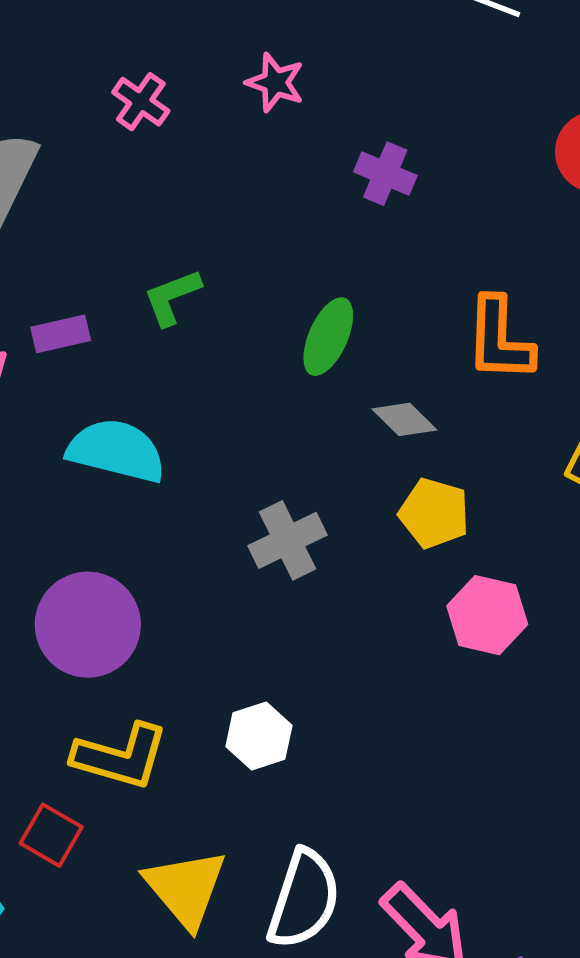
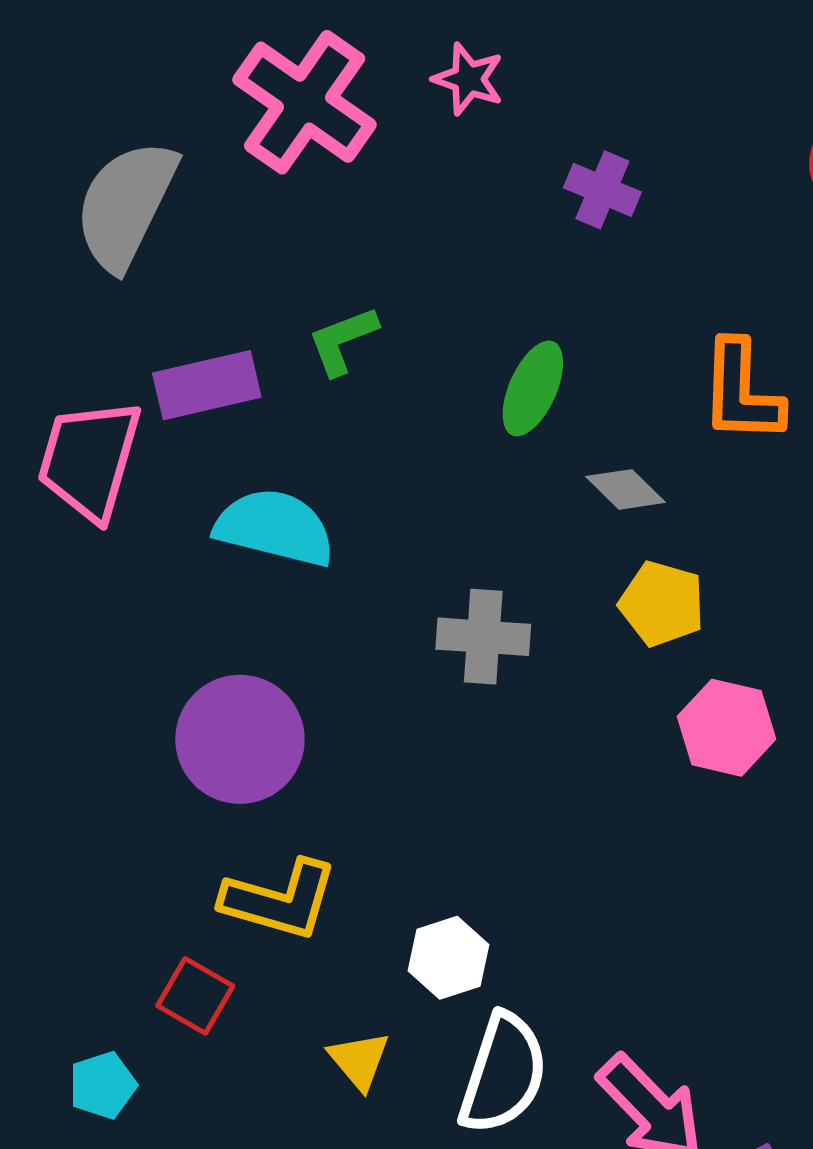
pink cross: (141, 102) -> (305, 102), size x2.0
purple rectangle: (61, 334) -> (207, 385), size x1.5
gray cross: (288, 540) -> (483, 637), turned 30
white hexagon: (259, 736) -> (448, 958), moved
yellow triangle: (186, 888) -> (359, 1060), size x0.6

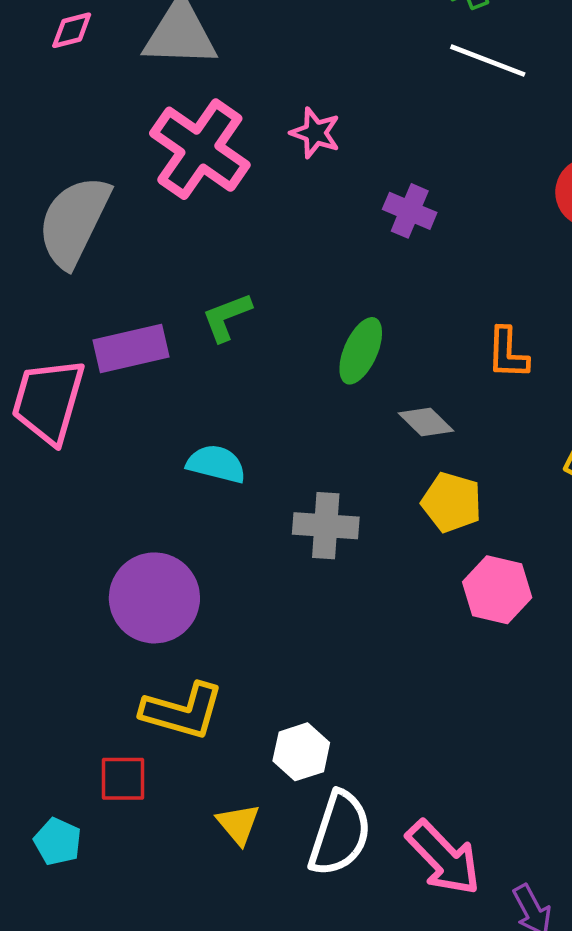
orange L-shape: (741, 392) -> (508, 353), size x0.7
cyan semicircle: (275, 527) -> (216, 464), moved, size x0.7
red square: (195, 996) -> (123, 779), turned -30
cyan pentagon: (103, 1085) -> (58, 842), turned -30

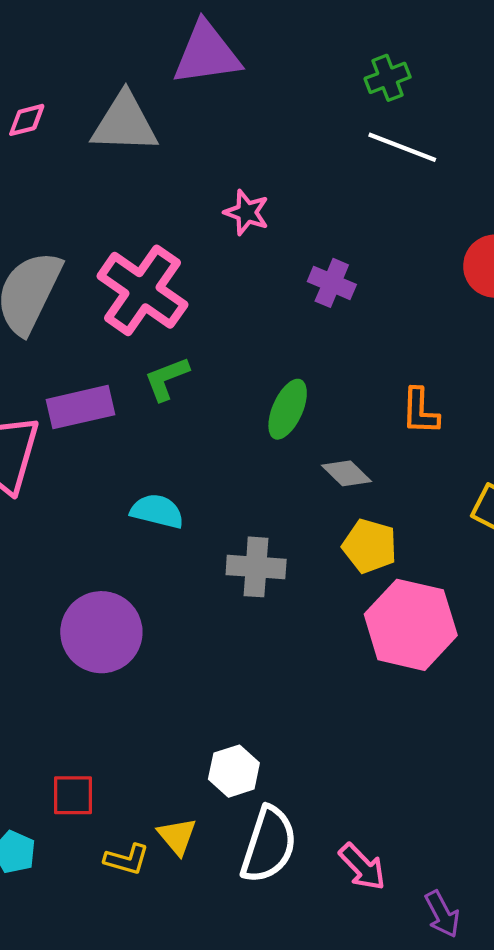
pink cross: (200, 149) -> (142, 290), moved
pink hexagon: (497, 590) -> (411, 625), size x1.5
yellow L-shape: (182, 711) -> (127, 859), moved, size x0.6
pink arrow: (443, 858) -> (362, 867), size x0.7

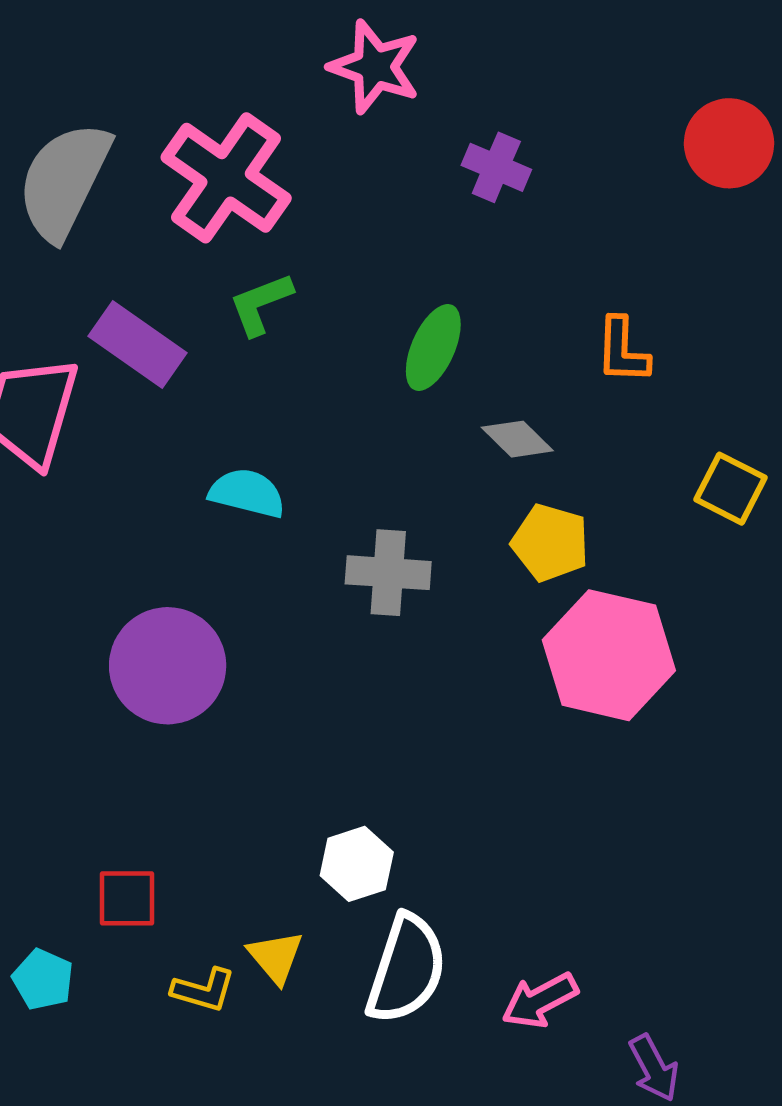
pink star: (247, 212) -> (375, 67), size x1.4
purple rectangle: (80, 407) -> (138, 344), turned 48
pink arrow: (362, 867) -> (540, 1001), turned 106

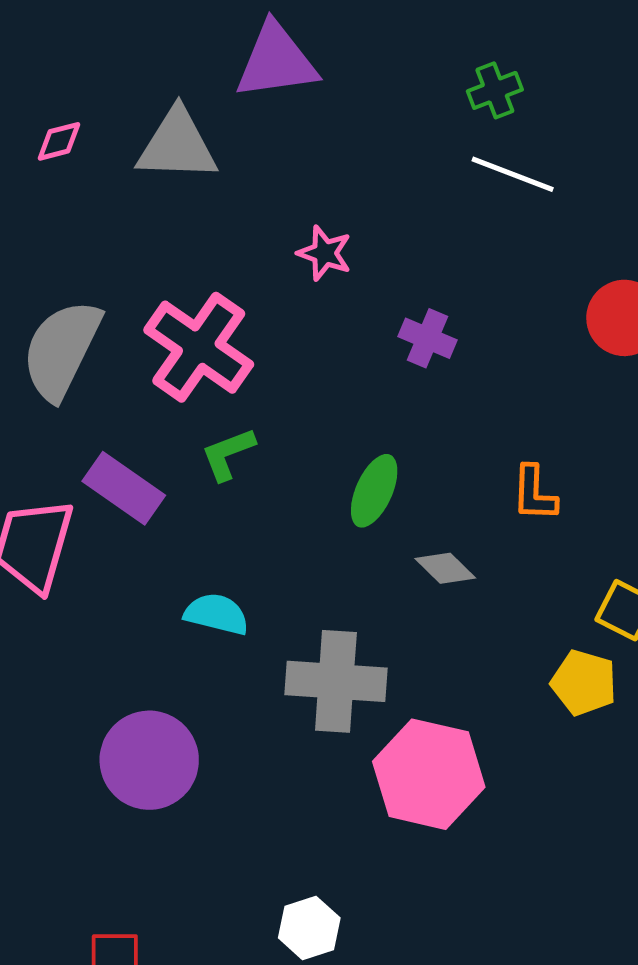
pink star: (375, 67) -> (325, 253), size x0.7
yellow pentagon: (550, 543) -> (584, 683), moved
gray cross: (388, 573) -> (336, 681), size x1.4
pink hexagon: (609, 655) -> (429, 774), moved

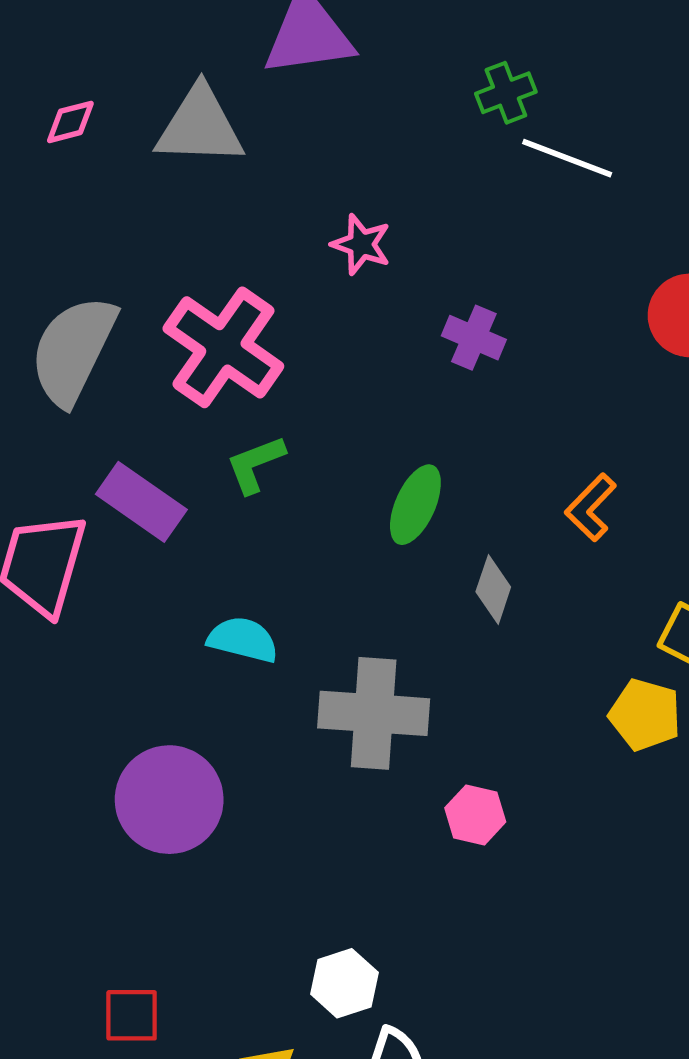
green cross: (495, 90) -> (506, 93), moved
orange L-shape: (534, 493) -> (591, 507), turned 42
gray diamond: (445, 568) -> (493, 589), turned 64
pink hexagon: (429, 774) -> (475, 815), size x0.5

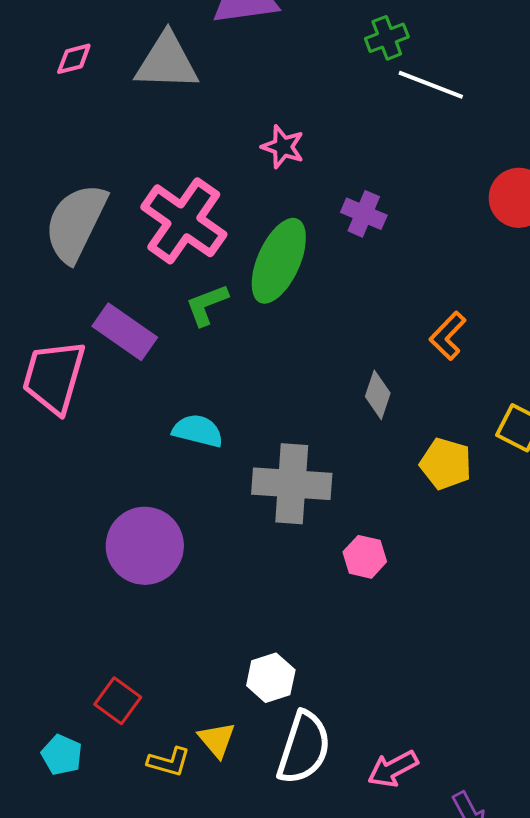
green ellipse: (415, 505) -> (279, 261), moved, size x1.5
yellow pentagon: (645, 715) -> (446, 464), moved
red square: (132, 1015) -> (118, 701), turned 36

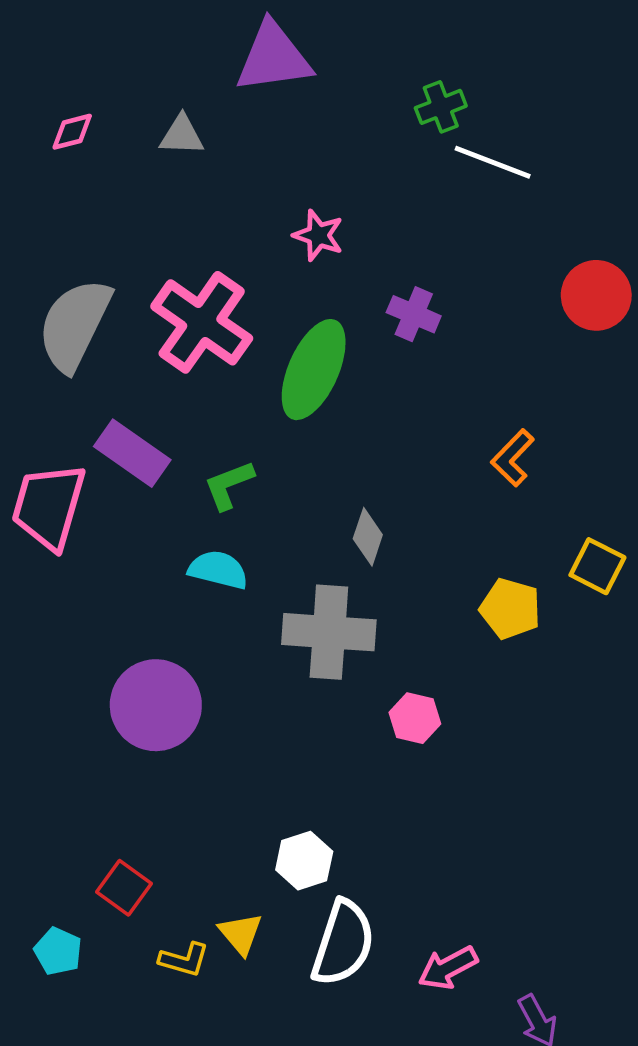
gray triangle: (167, 62) -> (182, 135), size x0.6
green L-shape: (207, 305) -> (229, 485), moved
gray diamond: (378, 395) -> (368, 537), moved

